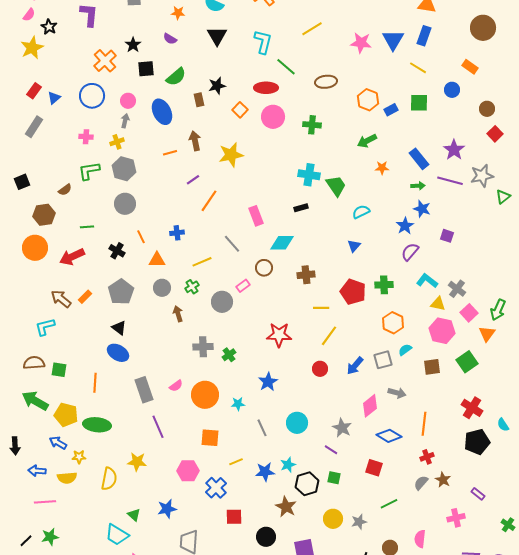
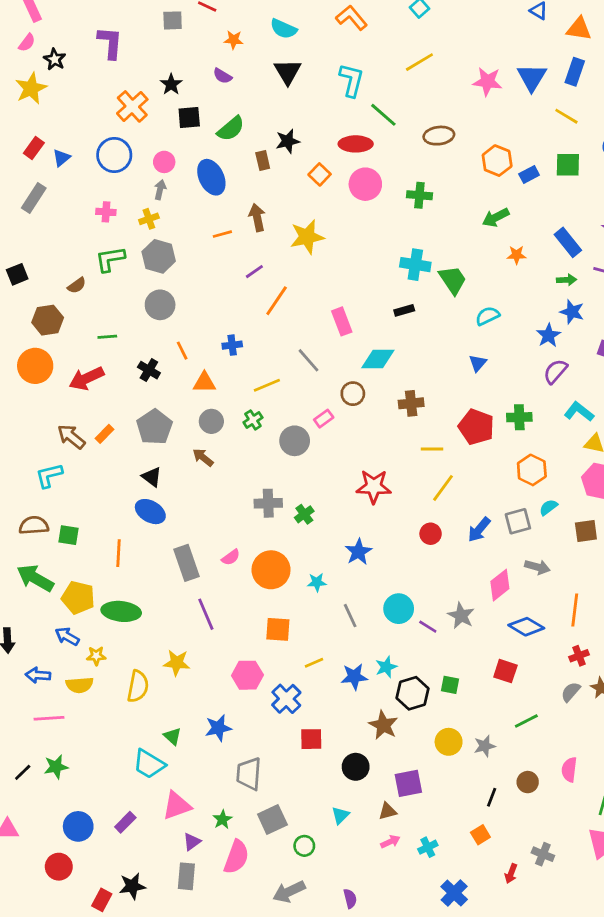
brown arrow: (178, 314) -> (203, 457), moved, turned -35
purple line: (331, 450) -> (428, 627), moved

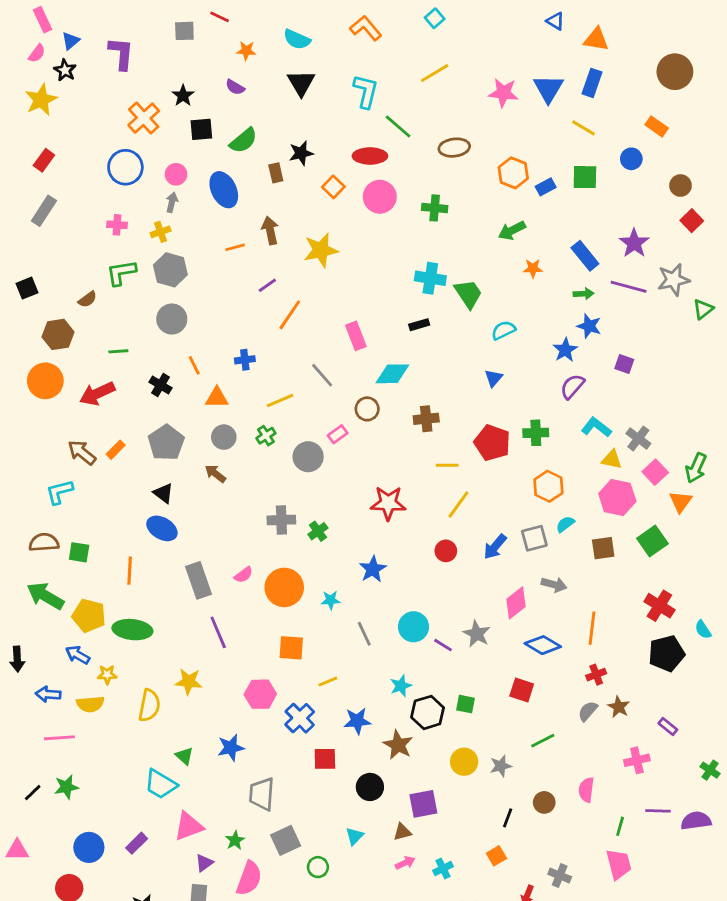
blue triangle: (62, 158) -> (71, 41), moved
blue star: (354, 677) -> (357, 721), moved

